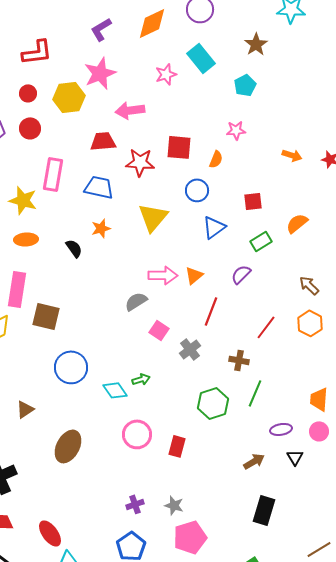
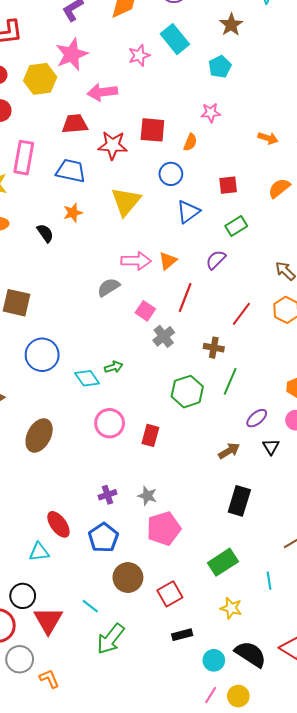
orange semicircle: (297, 223) -> (279, 188), moved
pink square: (159, 330) -> (145, 311), moved
purple ellipse: (281, 429) -> (257, 418), turned -30
red ellipse: (50, 533) -> (58, 524), moved

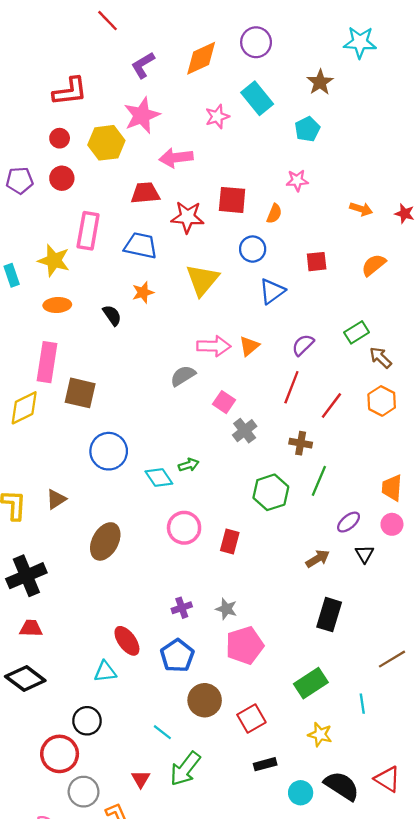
green rectangle: (236, 226) -> (357, 332), moved
red line: (185, 298) -> (291, 387), moved
red triangle: (48, 620) -> (141, 779), moved, size x0.6

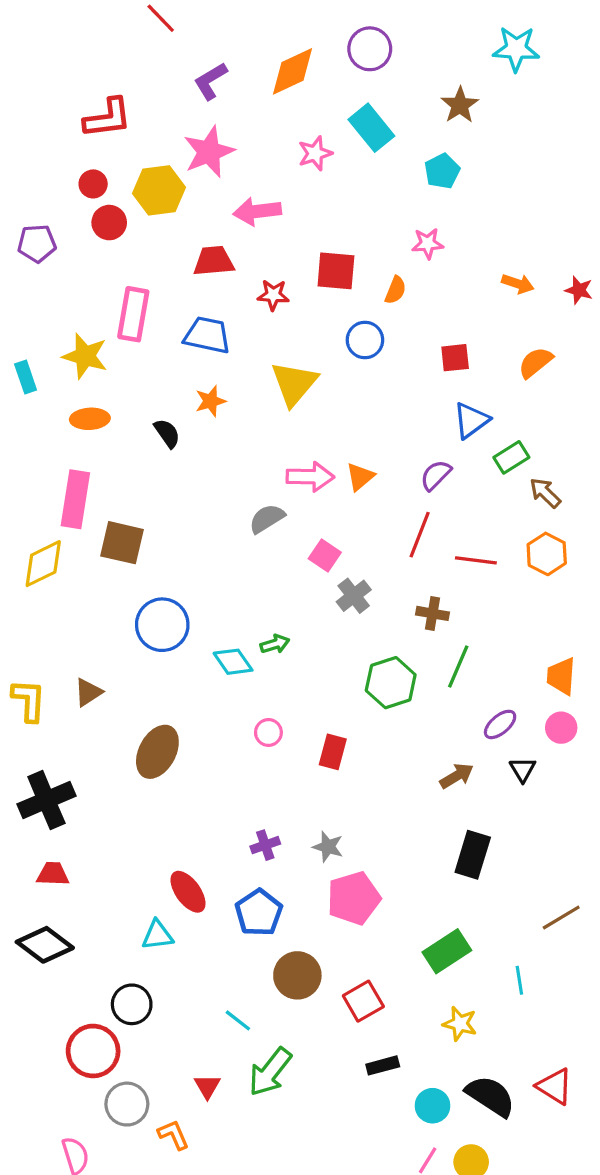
red circle: (62, 178) -> (109, 223), moved
red star: (187, 217) -> (273, 295), size x0.7
blue triangle: (272, 291) -> (471, 420), moved
red line: (331, 406) -> (476, 560), turned 60
pink circle: (184, 528) -> (268, 732), size x0.6

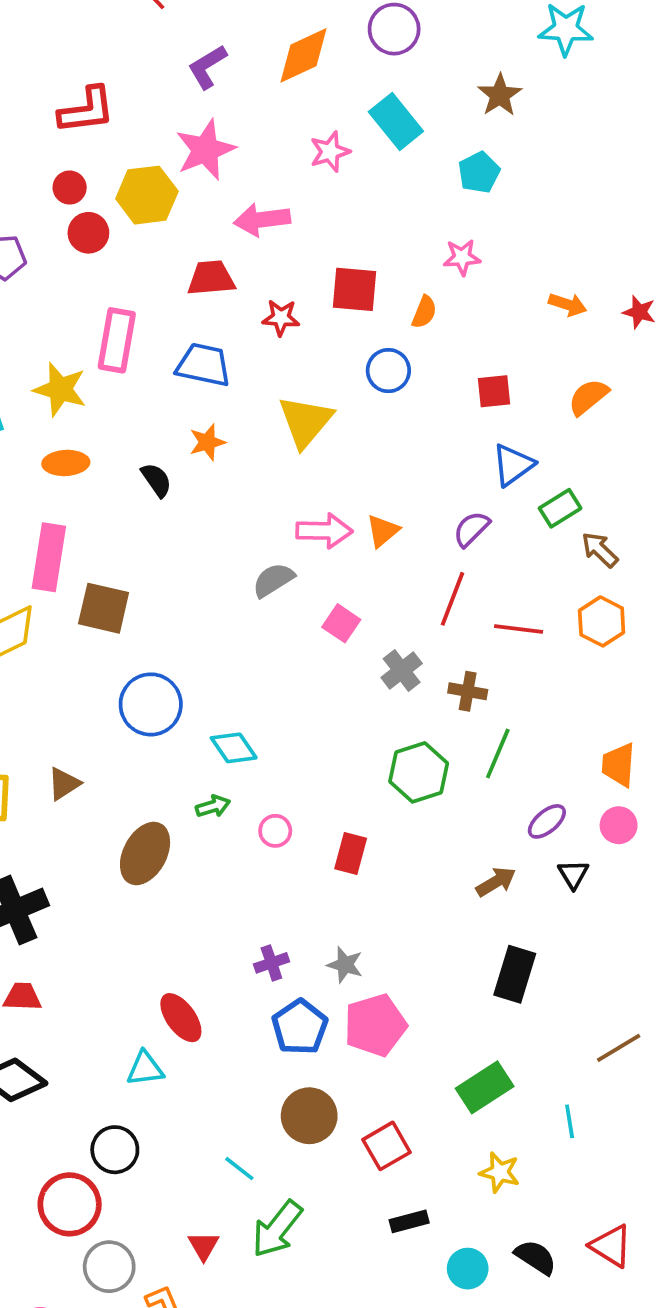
gray cross: (354, 596) -> (402, 670), moved
green arrow: (275, 644) -> (213, 806), moved
blue pentagon: (259, 913) -> (300, 1027), moved
black semicircle: (490, 1096) -> (536, 1257), size x0.7

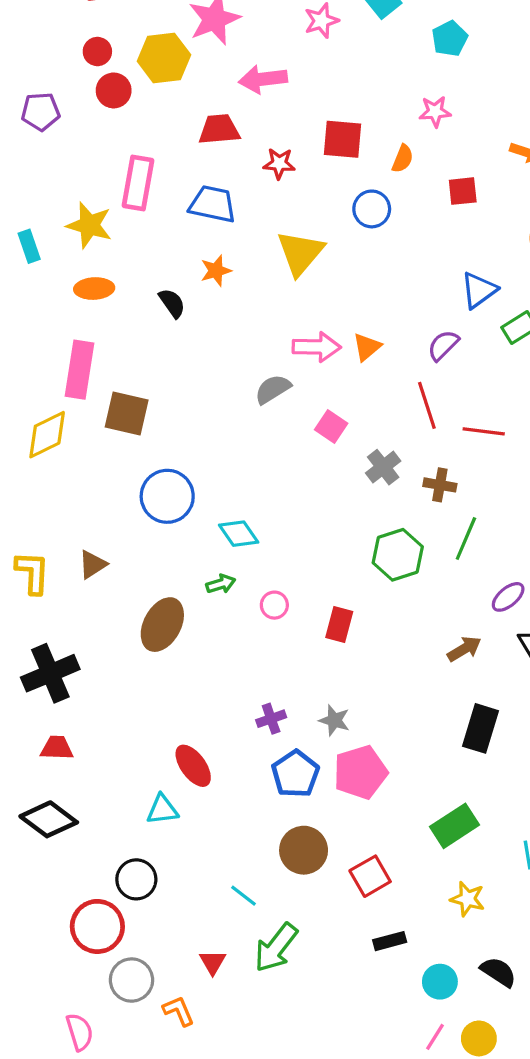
red square: (494, 391) -> (463, 191), moved
red line: (453, 599) -> (427, 405), turned -39

